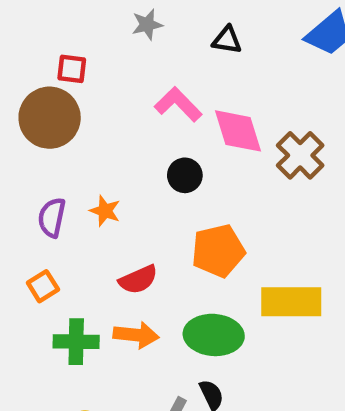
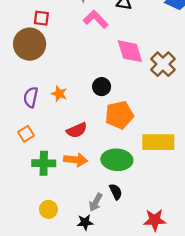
pink L-shape: (178, 104) -> (96, 19), moved
black circle: (185, 175) -> (102, 87), moved

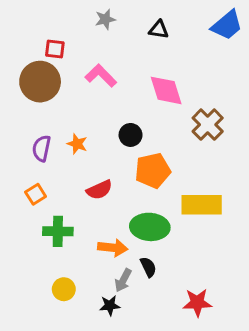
pink L-shape: (96, 19) -> (101, 76), moved
brown cross: (163, 64) -> (208, 125), moved
orange arrow: (76, 160) -> (113, 248), moved

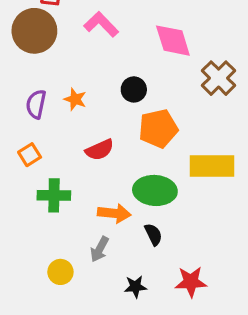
gray arrow: (123, 280) -> (100, 249), moved
yellow circle: (64, 289) -> (60, 272), moved
red star: (197, 303) -> (191, 282), moved
black star: (110, 306) -> (135, 287), moved

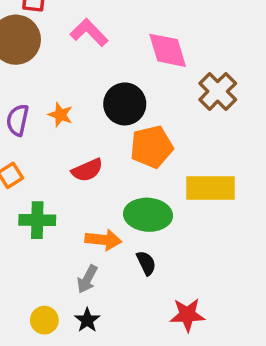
black circle: (134, 89) -> (125, 104), size x1.5
yellow circle: (60, 272) -> (44, 320), moved
black star: (135, 287) -> (87, 320), moved, turned -30

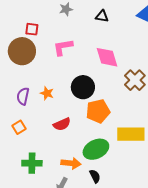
pink L-shape: (89, 32) -> (63, 47), turned -55
green ellipse: (148, 215) -> (96, 149), turned -30
green cross: (37, 220) -> (32, 163), moved

